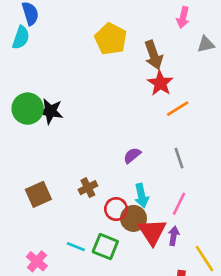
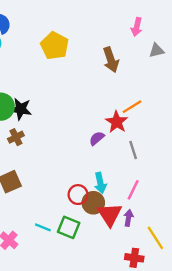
yellow pentagon: (111, 39) -> (55, 46), moved
red star: (160, 83) -> (117, 122), moved
purple semicircle: (132, 155) -> (97, 138), moved
brown cross: (88, 188) -> (16, 137), moved

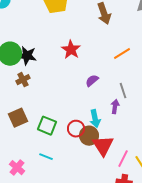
red star: (117, 122) -> (71, 50), moved
pink line: (133, 190) -> (123, 159), moved
purple arrow: (128, 218) -> (115, 107), moved
green square: (69, 227) -> (47, 126), moved

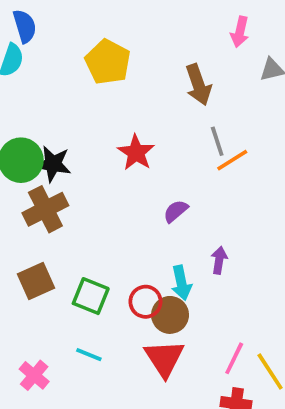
brown cross: (23, 80) -> (45, 209), size x1.6
gray line: (123, 91) -> (217, 141), moved
red triangle: (103, 146) -> (164, 358), moved

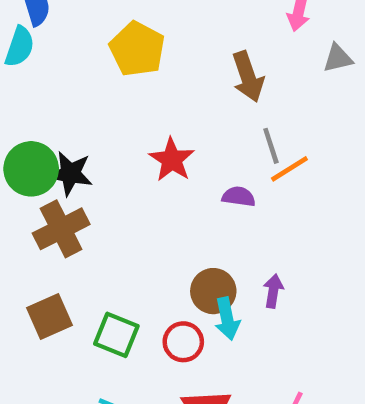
purple semicircle: (176, 211) -> (239, 197), moved, turned 48
brown circle: (170, 315) -> (213, 291), moved

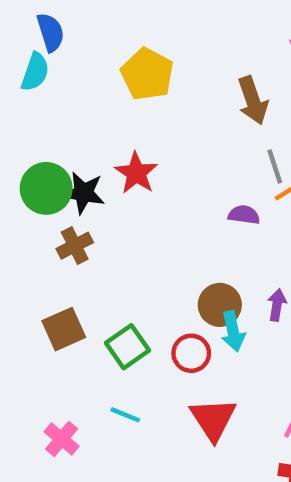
red star: (172, 160) -> (136, 173), moved
brown cross: (61, 229) -> (75, 246), size x0.7
green square: (116, 335) -> (127, 347), turned 33

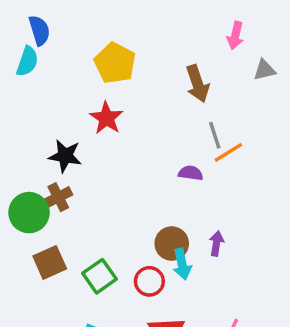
red star: (136, 173) -> (106, 118), moved
green circle: (46, 188) -> (29, 213), moved

